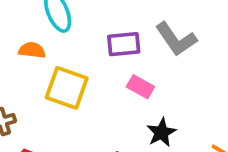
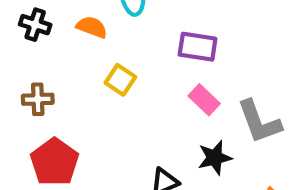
gray L-shape: (176, 39) -> (259, 122), moved
yellow square: (67, 88) -> (120, 80), size x0.6

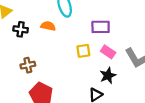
yellow square: (120, 80) -> (83, 51), moved, turned -32
black star: (215, 158) -> (108, 76), moved

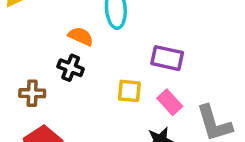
black cross: (21, 29) -> (71, 68), moved

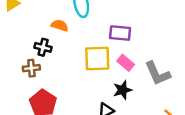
black cross: (71, 68) -> (43, 47), moved
yellow square: (129, 91) -> (97, 58), size x1.6

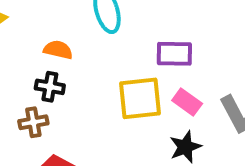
orange semicircle: (60, 25) -> (58, 50), moved

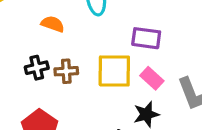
black cross: (50, 87) -> (37, 68), moved, turned -30
brown cross: (33, 122) -> (66, 71), moved

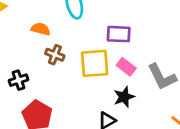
black cross: (37, 68) -> (18, 80), moved
brown cross: (66, 71) -> (55, 55), moved, turned 30

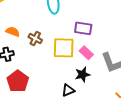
orange semicircle: (41, 29) -> (13, 32), moved

